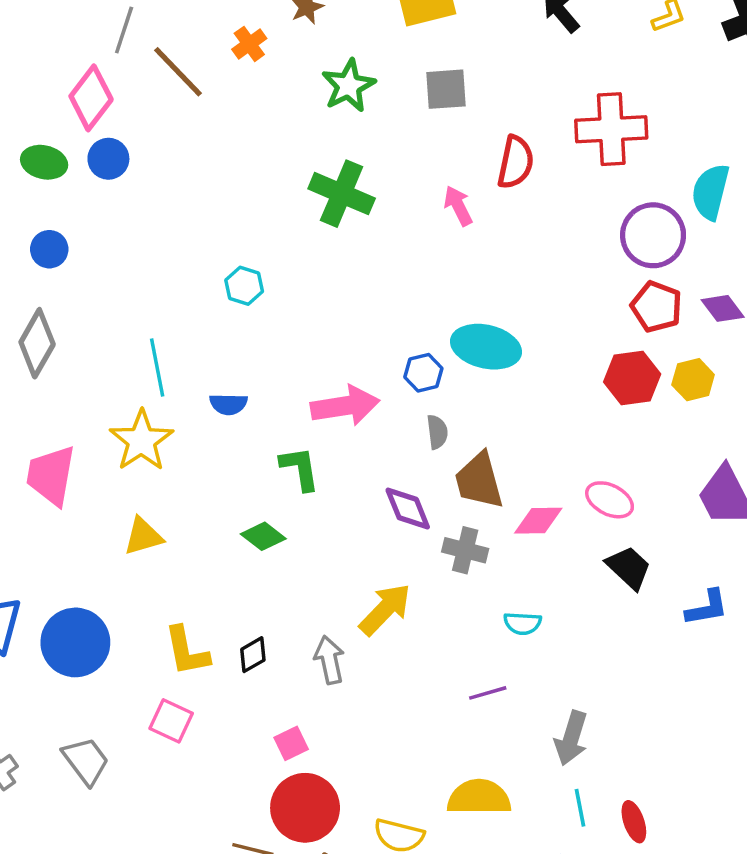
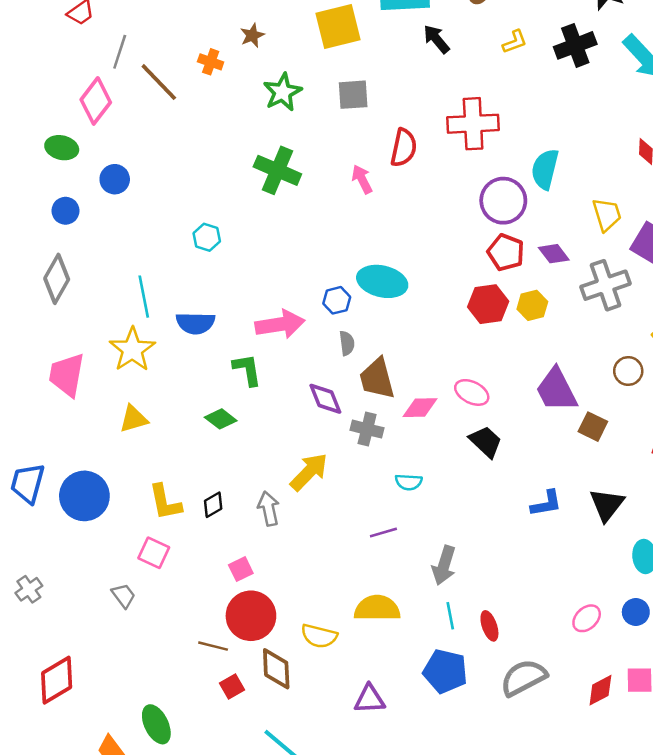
orange cross: (249, 44) -> (211, 62), turned -35
blue circle: (108, 159) -> (115, 179), moved
blue semicircle: (228, 404) -> (195, 323), size x1.4
blue L-shape: (707, 608) -> (546, 503), moved
gray trapezoid: (86, 761) -> (124, 596), moved, size x0.7

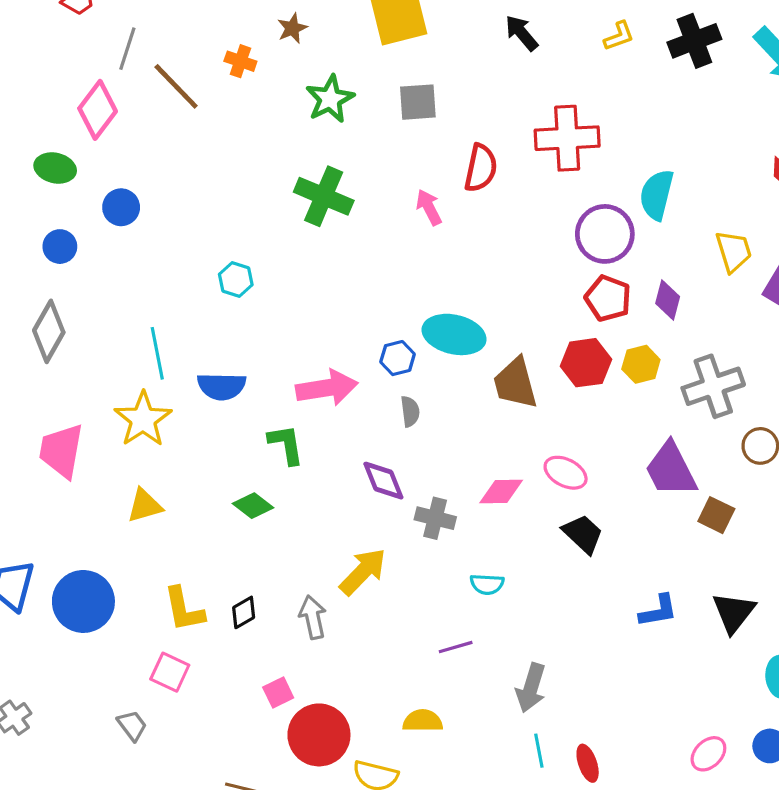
purple diamond: (554, 254) -> (668, 300), turned 52
gray cross: (606, 285) -> (713, 386), moved
brown trapezoid: (377, 379) -> (515, 383), moved
yellow semicircle: (377, 608) -> (423, 721), moved, size x0.7
red circle: (251, 616) -> (319, 735), moved

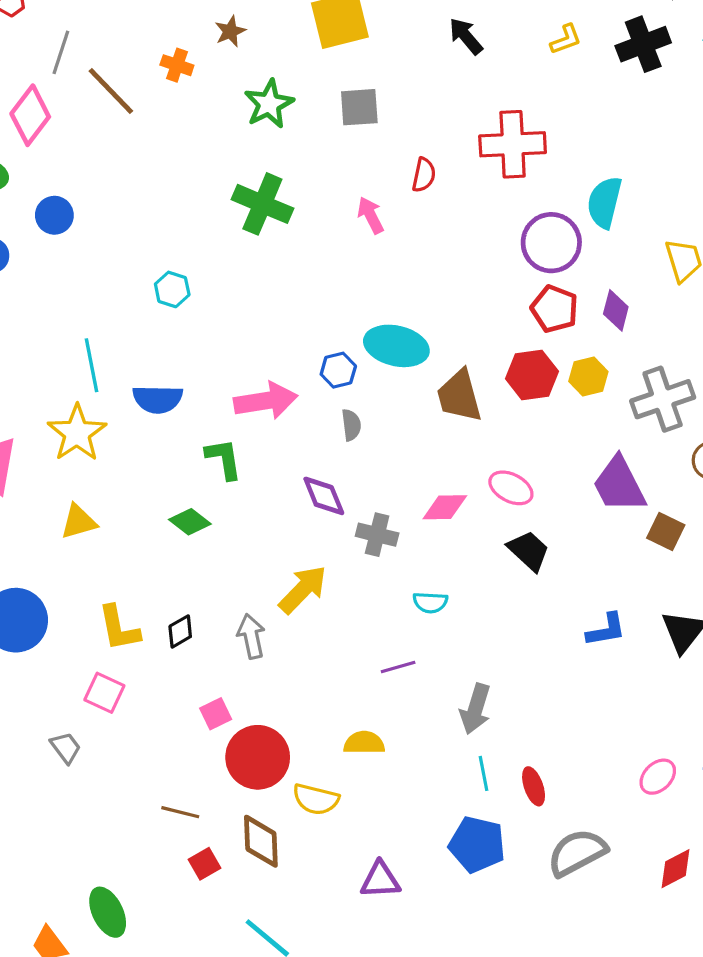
red semicircle: (481, 168) -> (424, 175), size x0.7

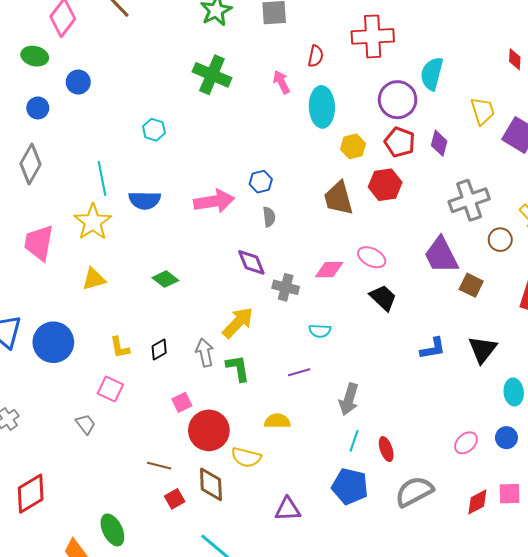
cyan ellipse: (396, 346) -> (322, 107), moved, turned 75
yellow hexagon: (588, 377) -> (353, 146), moved
green L-shape: (224, 459) -> (238, 368), moved
yellow L-shape: (119, 628) -> (120, 347), size x0.7
cyan line: (484, 773) -> (354, 441), turned 30

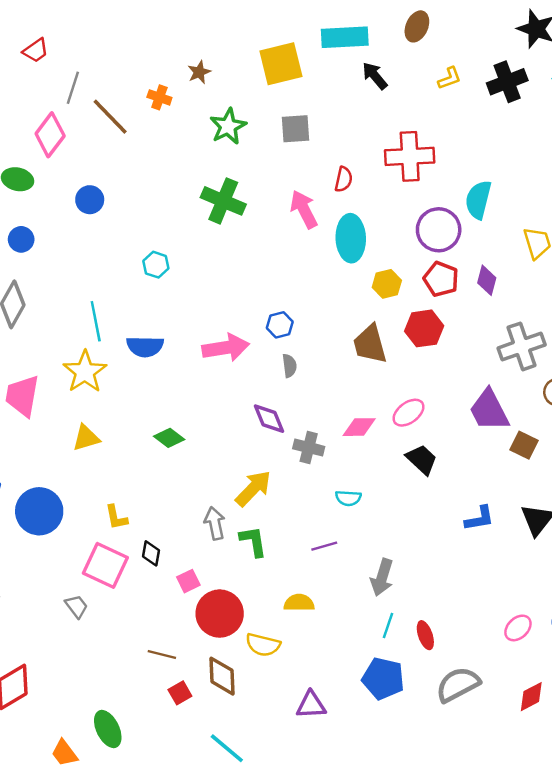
blue circle: (78, 82) -> (90, 200), moved
pink arrow: (281, 82) -> (304, 209), size x1.4
pink ellipse: (372, 257) -> (408, 413), turned -64
black diamond: (159, 350) -> (151, 553), moved, turned -50
pink square: (110, 389) -> (105, 565), size x1.5

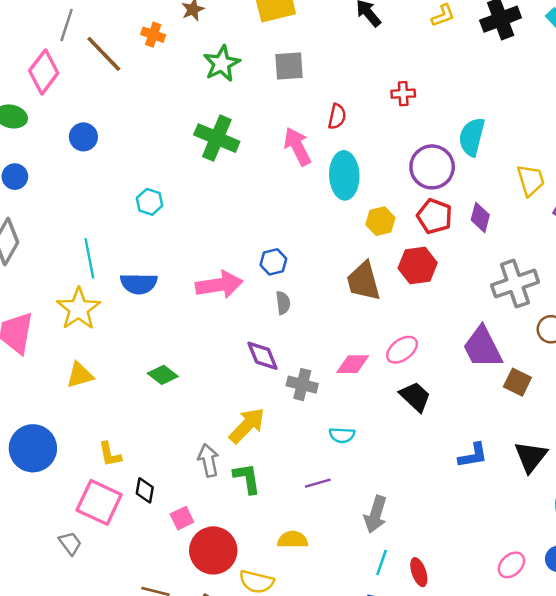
red cross: (410, 156) -> (403, 94), size x0.5

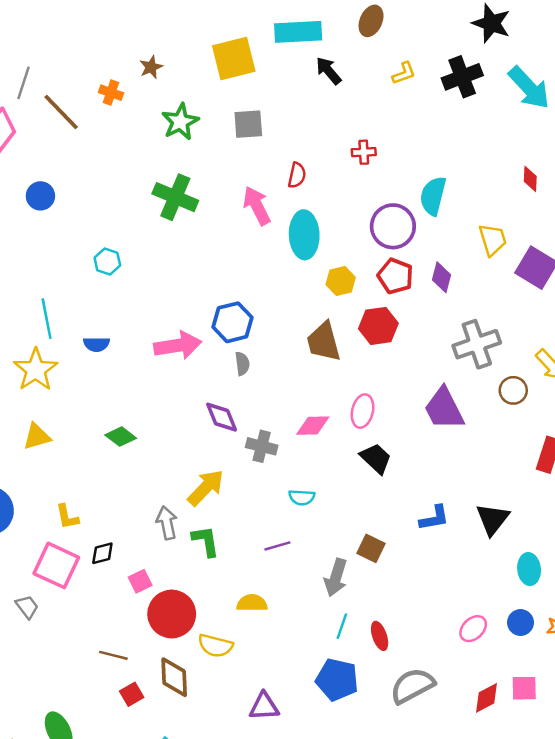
blue hexagon: (273, 262) -> (232, 322), size x1.5
blue semicircle: (139, 284) -> (96, 344), size x0.7
pink ellipse: (402, 350) -> (363, 411), turned -40
brown square: (517, 382) -> (371, 548), moved
black diamond: (145, 490) -> (102, 553), turned 65

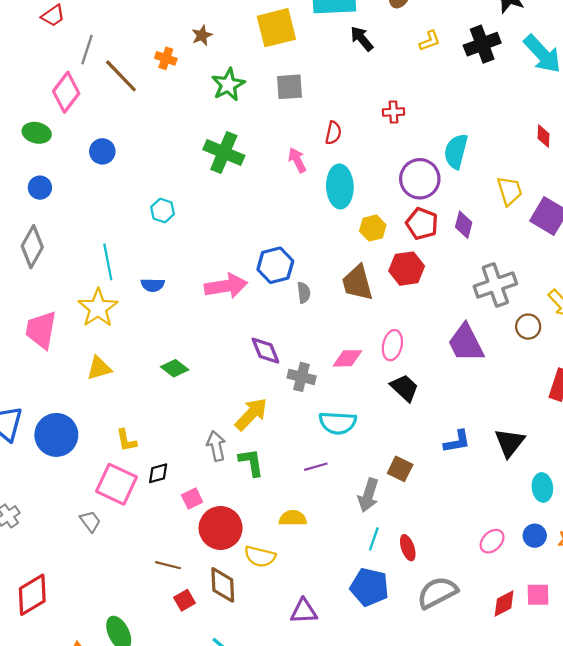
pink arrow: (257, 206) -> (297, 160), size x0.7
gray semicircle: (242, 364) -> (304, 293), moved
cyan semicircle: (302, 497) -> (338, 423), size x1.6

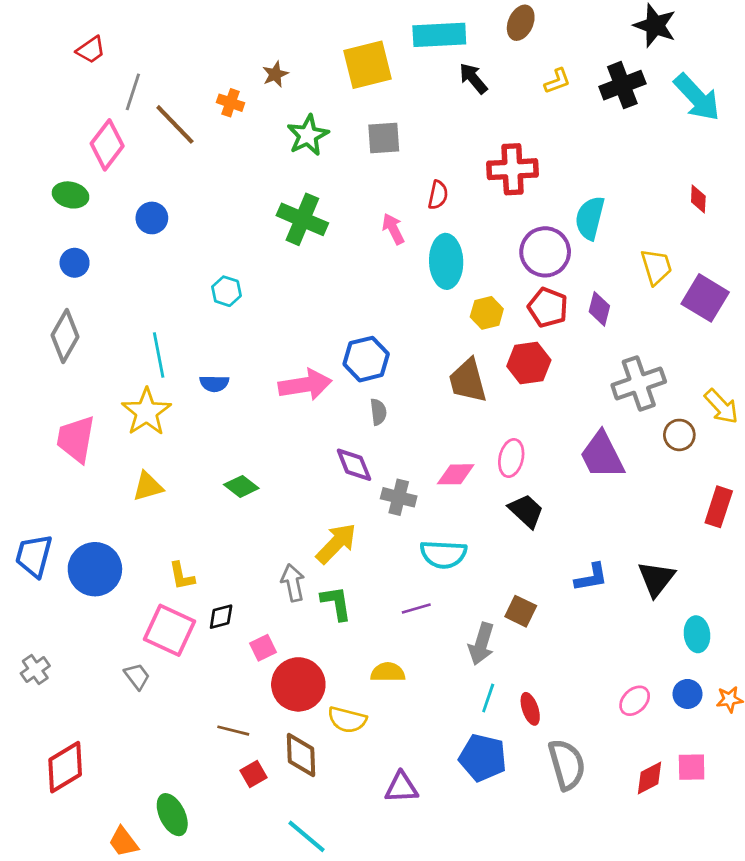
red cross: (394, 112) -> (513, 169), size x1.8
gray semicircle: (304, 293) -> (378, 412), moved
gray semicircle: (437, 593) -> (567, 764), turned 102

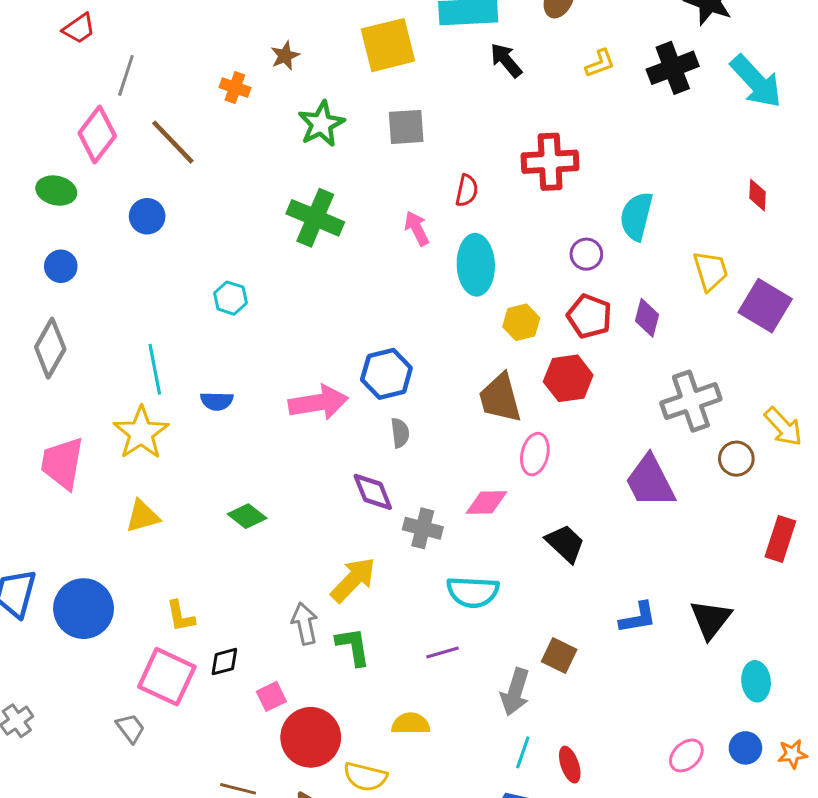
brown line: (175, 124) -> (173, 142), moved
purple circle: (545, 252) -> (586, 254), size x0.6
pink ellipse: (511, 458) -> (535, 454), moved

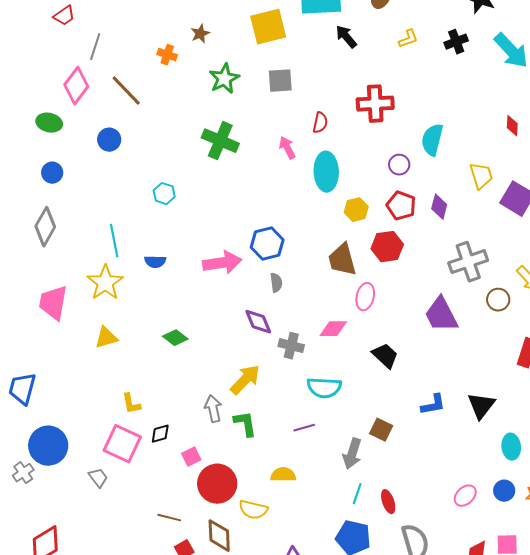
black cross: (673, 68) -> (456, 42), size x0.7
blue circle: (84, 609) -> (48, 446), moved

